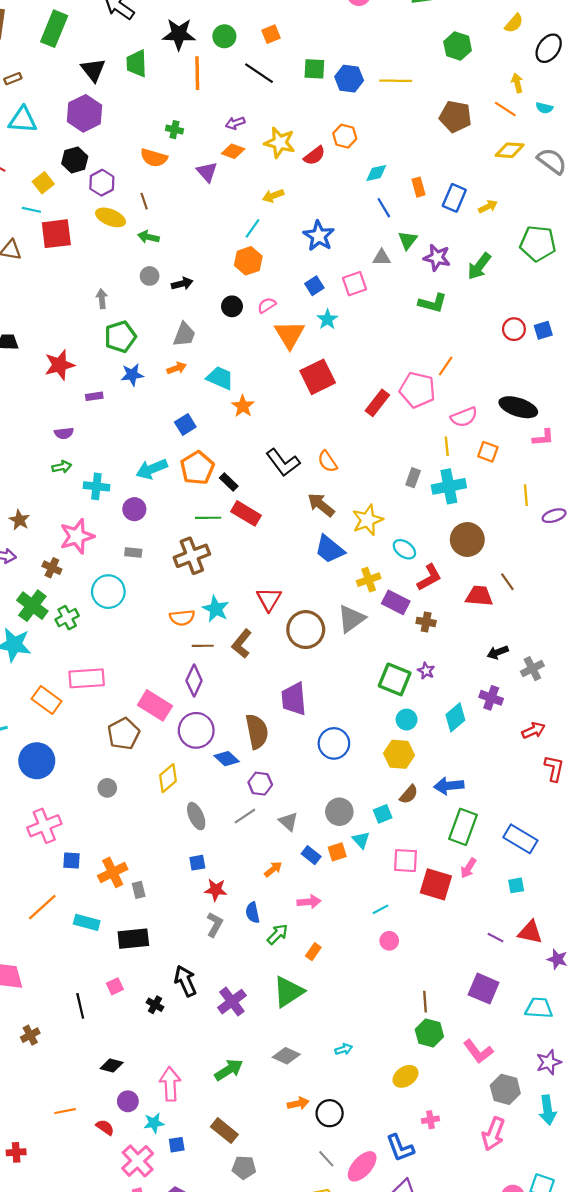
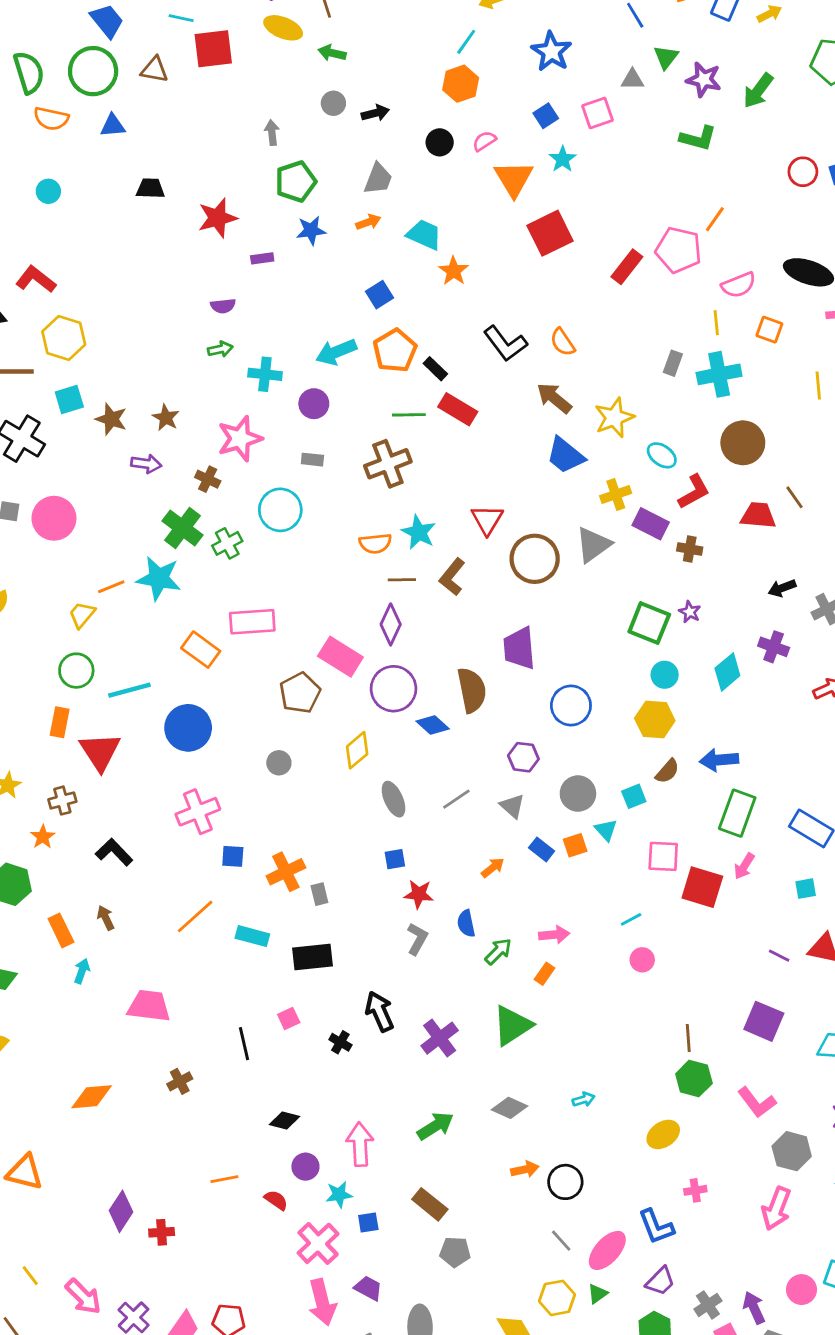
purple hexagon: (260, 784) -> (523, 757), moved
pink arrow: (309, 902) -> (554, 935), moved

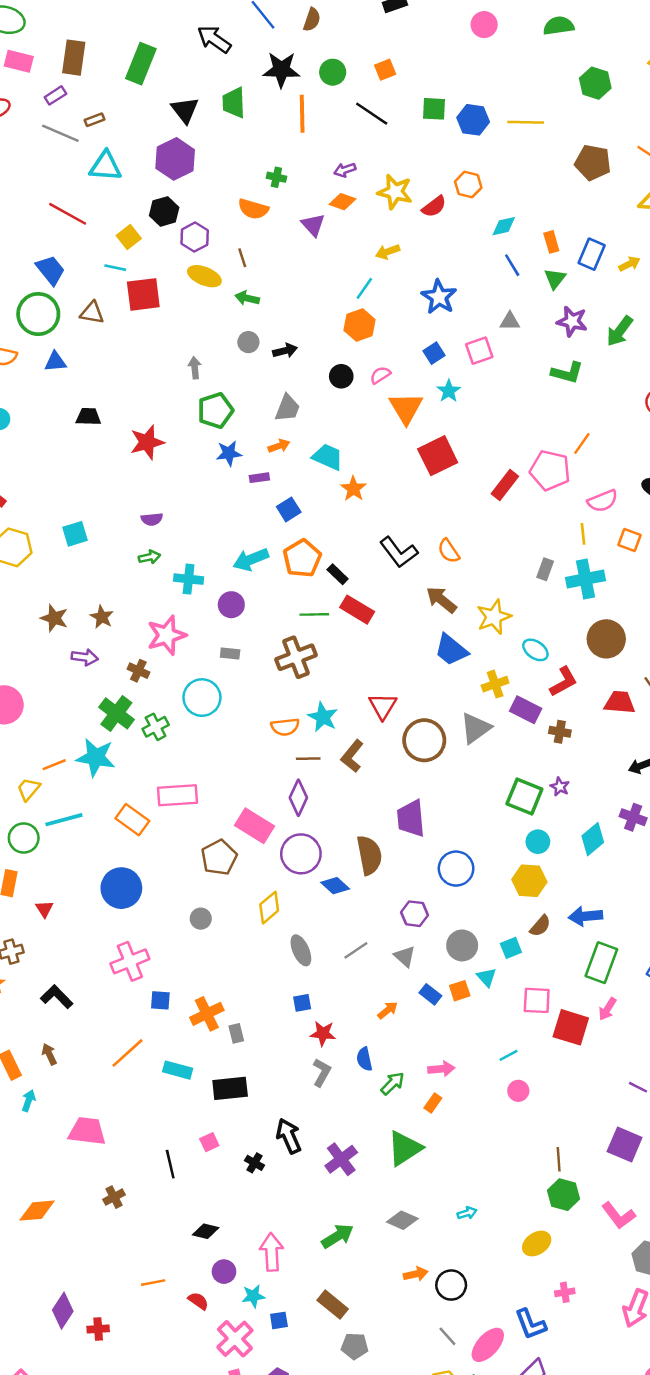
green triangle: (666, 57) -> (555, 279), moved
purple rectangle: (262, 258) -> (259, 478), moved
cyan square: (69, 399) -> (75, 534), moved
cyan line: (129, 690) -> (64, 820), moved
red triangle: (100, 752) -> (44, 909), size x0.5

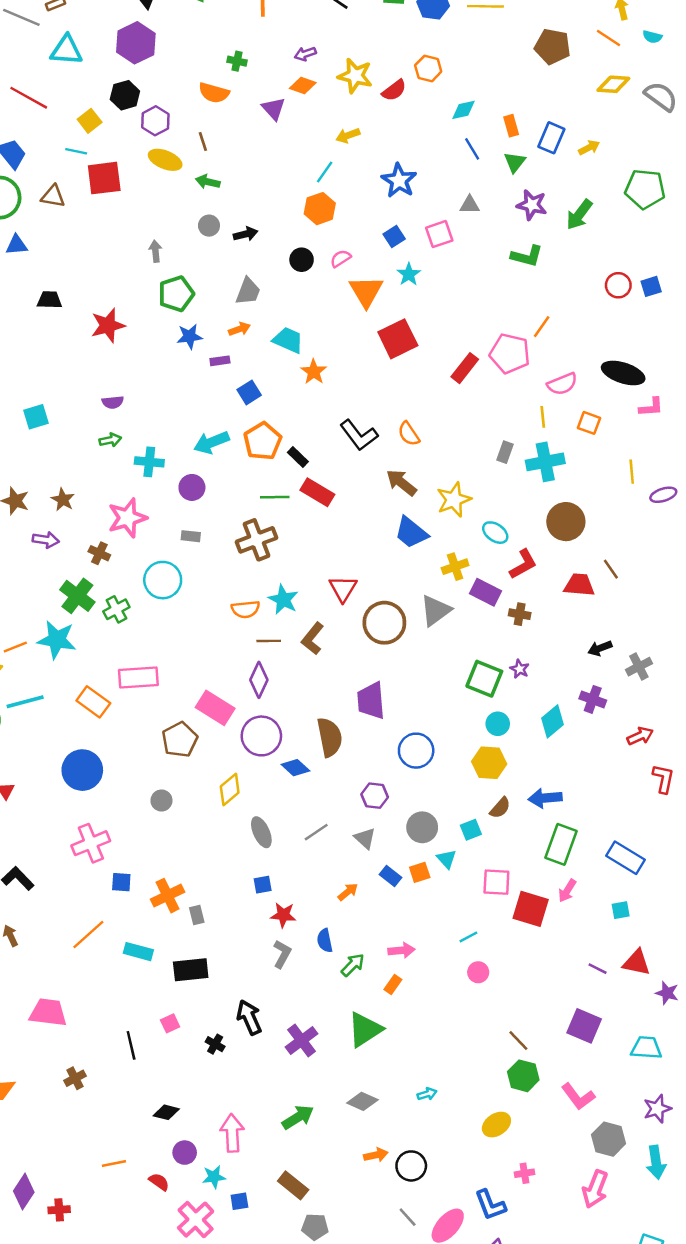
brown line: (559, 1159) -> (518, 1040), turned -40

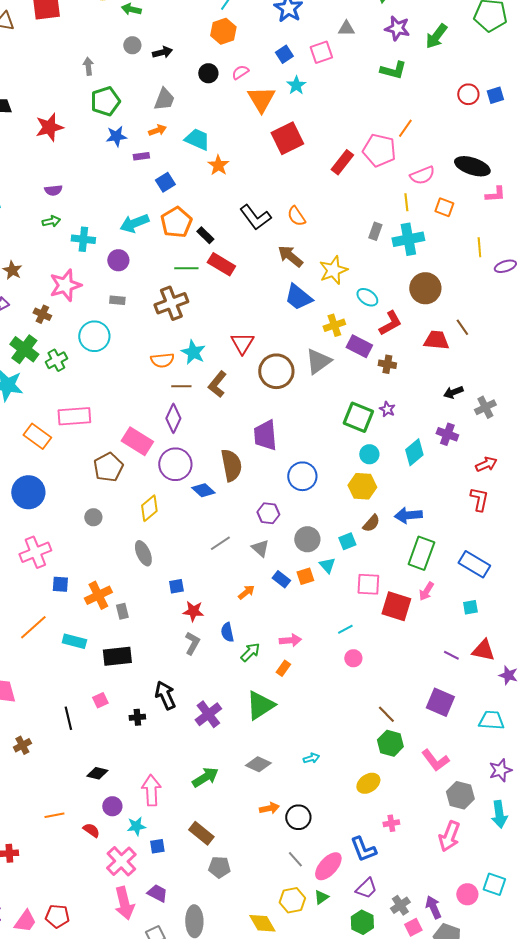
red L-shape: (663, 779) -> (479, 499), moved
gray ellipse: (261, 832) -> (143, 553), moved
black cross: (215, 1044) -> (137, 717), turned -35

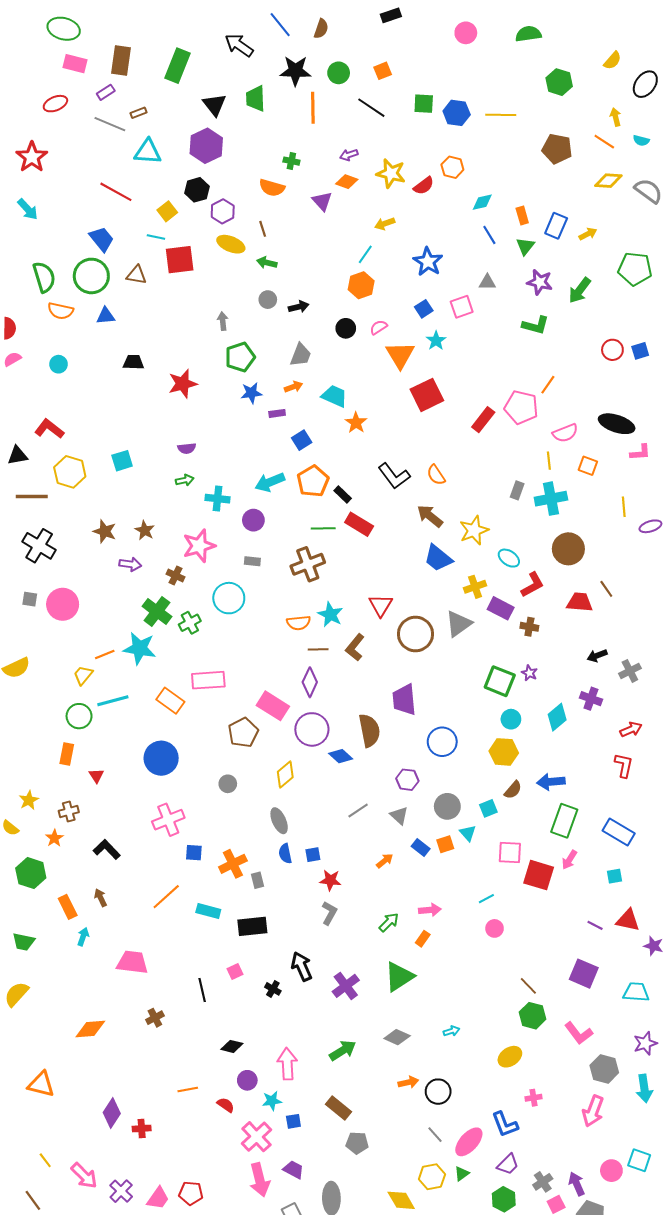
blue semicircle: (227, 632) -> (285, 854), moved
black cross: (137, 717) -> (273, 989), turned 35

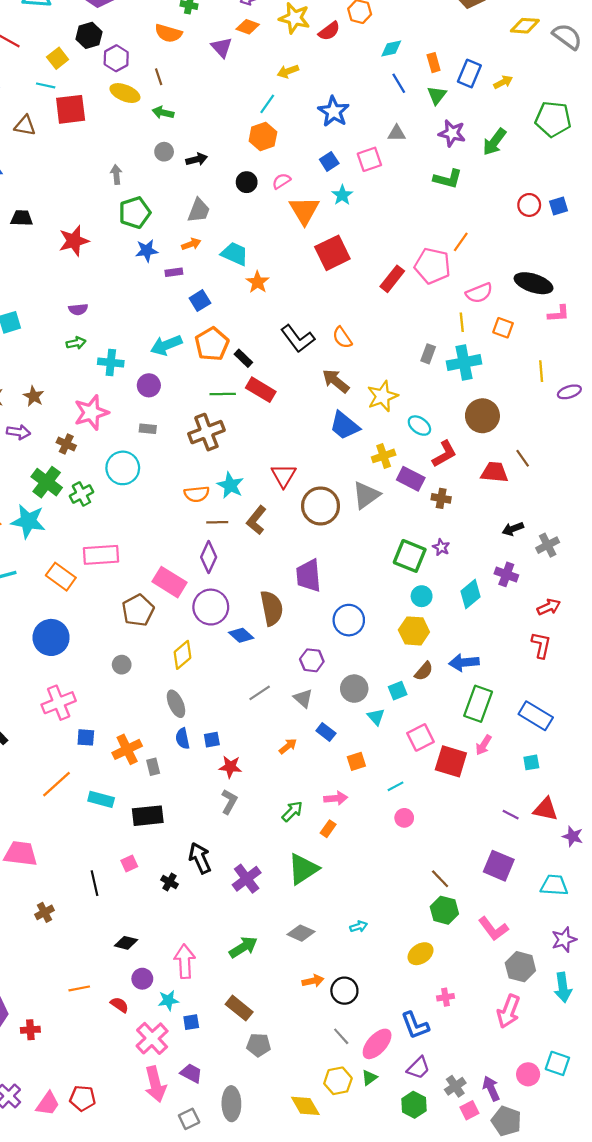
orange square: (445, 844) -> (356, 761), moved
pink square: (510, 853) -> (421, 737), turned -30

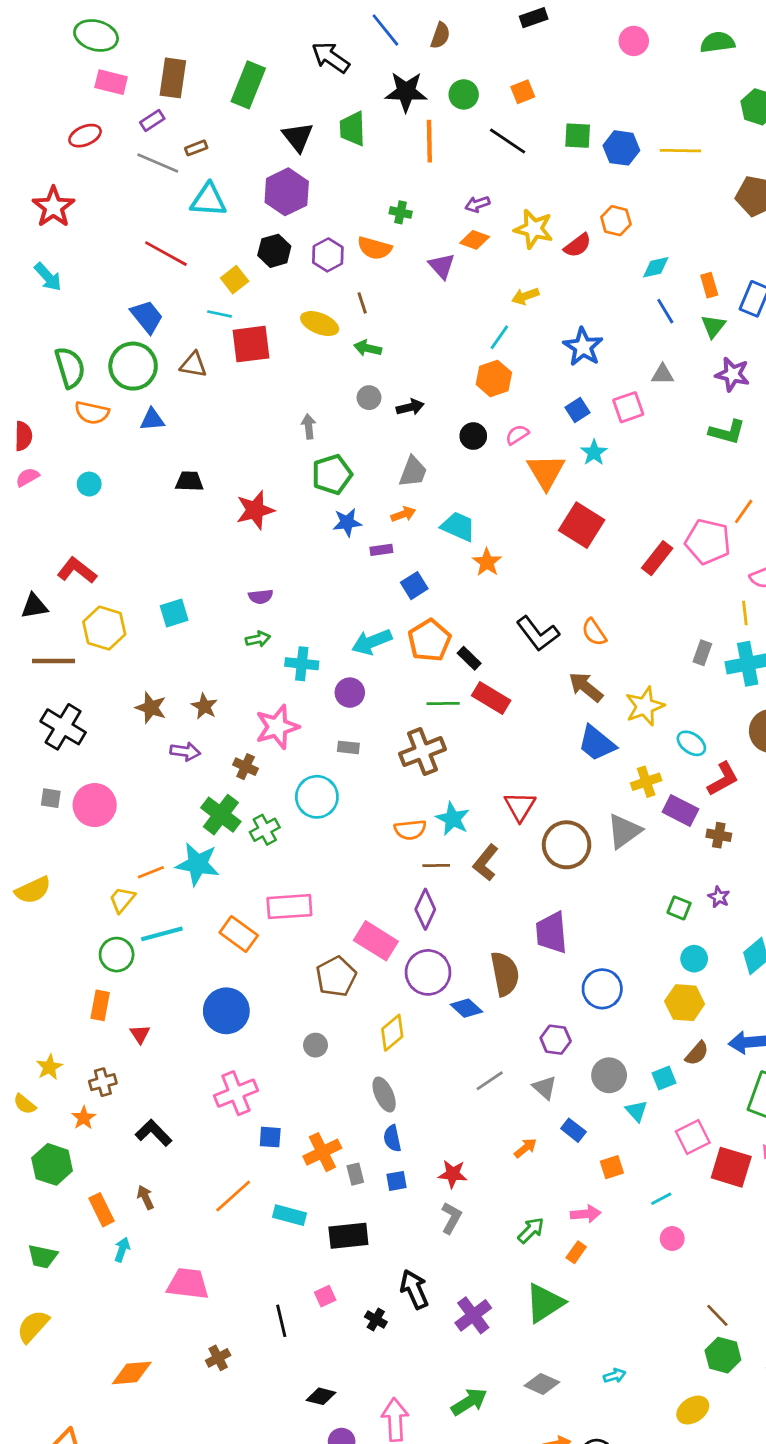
purple hexagon: (116, 58) -> (328, 255), moved
red square: (332, 253) -> (582, 525), turned -32
green square: (410, 556) -> (679, 908), size x0.6
blue square: (212, 740) -> (396, 1181), moved

